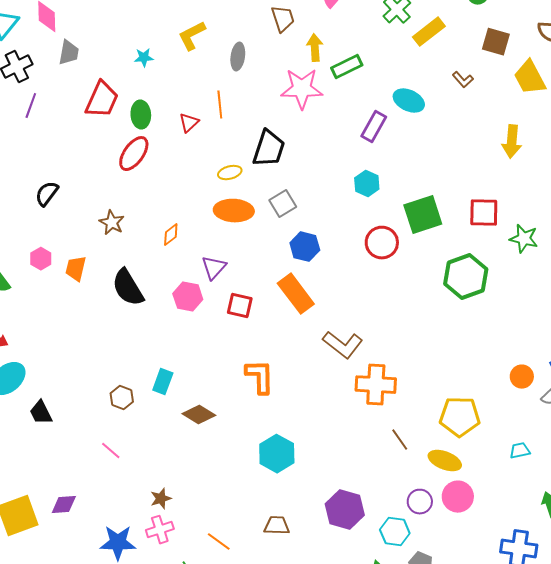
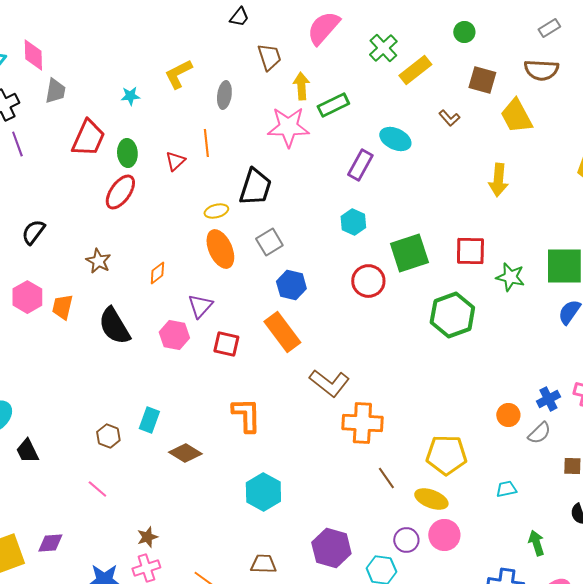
purple line: (31, 106) -> (17, 144), turned -40
orange ellipse: (234, 211) -> (220, 249), turned 63
pink hexagon: (41, 259) -> (27, 297), size x1.4

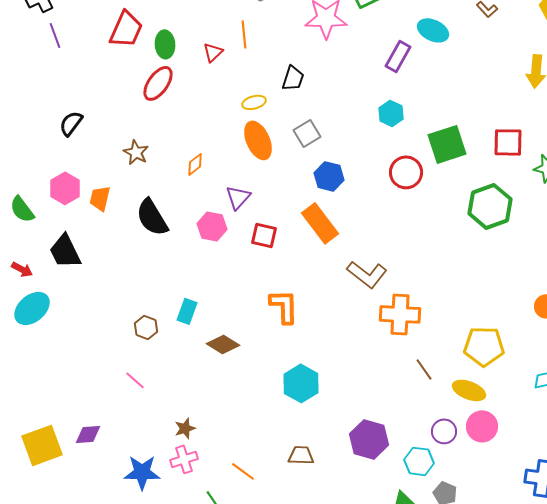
black trapezoid: (255, 187) -> (293, 78), size x0.7
black trapezoid: (27, 451) -> (65, 251), moved, size x1.4

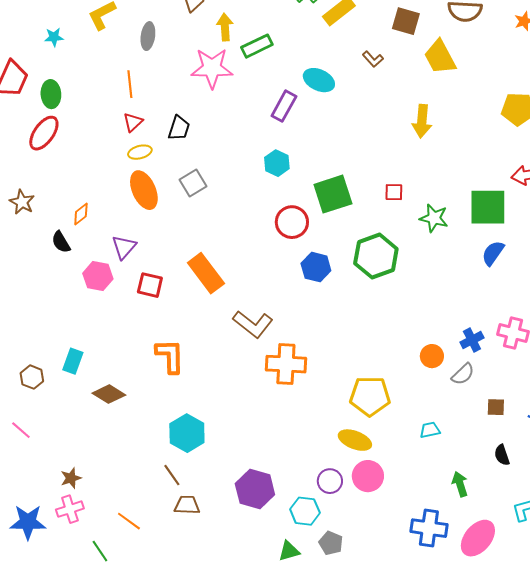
red triangle: (213, 52) -> (133, 122), moved
red square: (508, 142) -> (394, 192), size x0.6
blue hexagon: (329, 176) -> (316, 267), moved
black semicircle: (152, 217) -> (61, 242), moved, size x0.6
brown line: (424, 369) -> (172, 475), moved

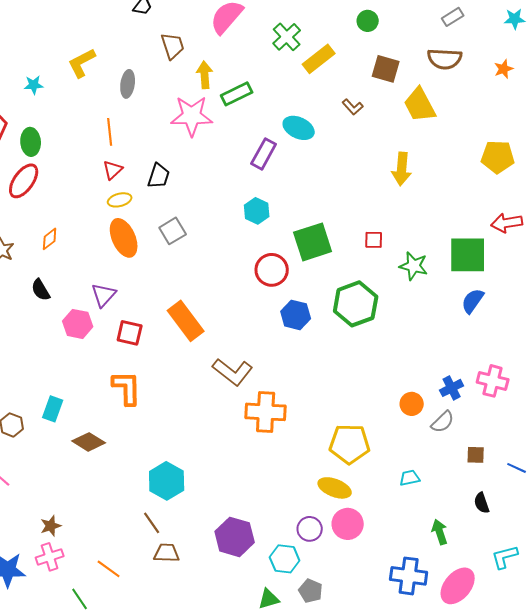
orange diamond: (81, 214) -> (50, 239), moved
orange L-shape: (170, 356) -> (127, 388), moved

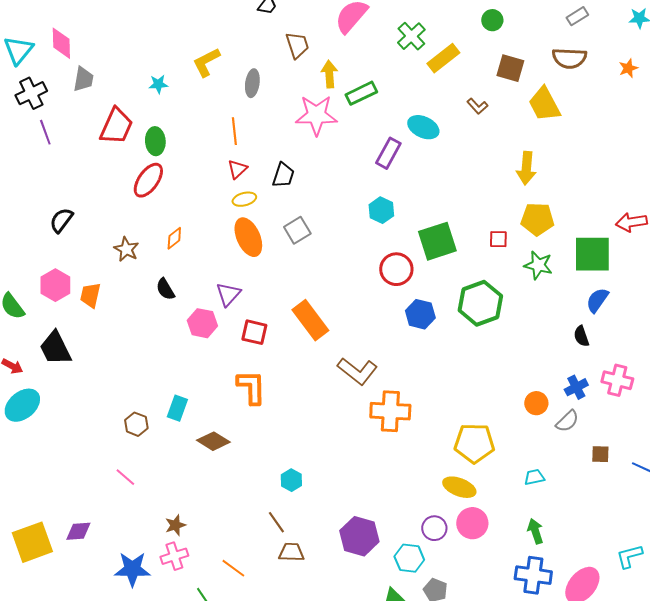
yellow pentagon: (498, 157) -> (537, 219), moved
cyan hexagon: (167, 481) -> (291, 480), size x0.6
black semicircle: (482, 503) -> (581, 336), moved
green arrow: (440, 532) -> (535, 531), moved

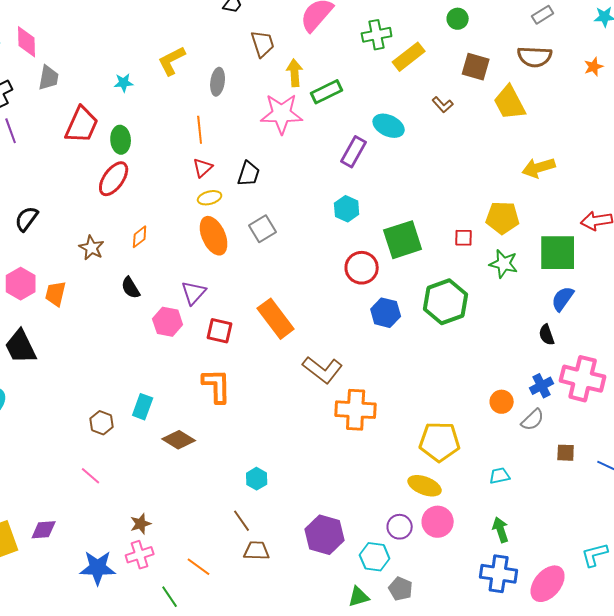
green cross: (411, 36) -> (377, 35), turned 32
yellow arrow: (526, 168) -> (539, 168), moved, turned 68
pink cross: (617, 380) -> (583, 379), size x1.4

